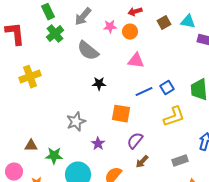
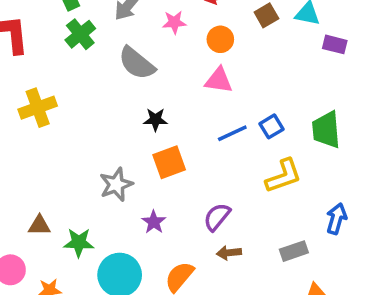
orange circle: (130, 32) -> (220, 39), moved
orange square: (121, 114) -> (169, 162), moved, turned -30
brown arrow: (142, 162) -> (229, 253), turned 40

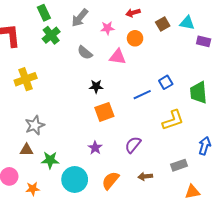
gray semicircle: (137, 63) -> (85, 53), size x0.7
pink triangle: (219, 80) -> (118, 57), moved
blue square: (272, 126) -> (166, 82), moved
gray star: (116, 184) -> (35, 125), moved
brown arrow: (229, 253) -> (145, 176), moved

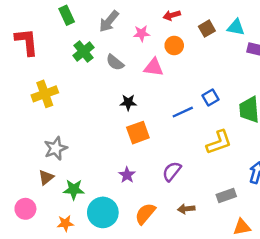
green cross: (51, 35) -> (83, 52), moved
brown triangle: (27, 150) -> (46, 177), turned -40
orange star: (33, 189) -> (65, 223), moved

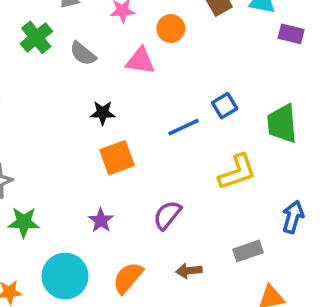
green star: (74, 189) -> (24, 222), moved

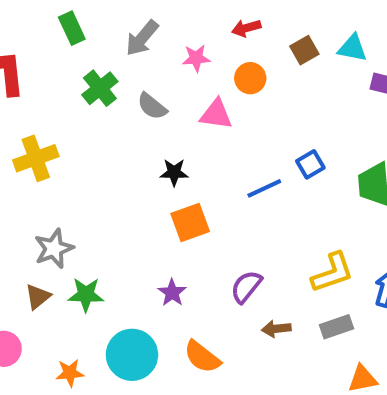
yellow L-shape: (237, 172) -> (332, 273), moved
brown arrow: (189, 271) -> (276, 329), moved
orange semicircle: (128, 278) -> (202, 357), turned -92

